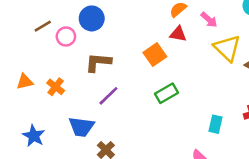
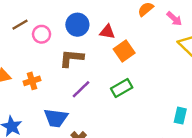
blue circle: (92, 18) -> (77, 25), moved
red triangle: (178, 34) -> (107, 32), moved
orange cross: (56, 87) -> (32, 81), turned 35
green rectangle: (166, 93) -> (122, 88), moved

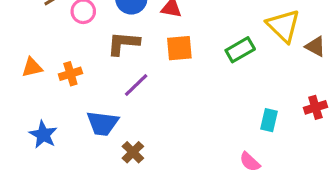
orange square: (124, 51) -> (179, 48), moved, turned 30
green rectangle: (122, 88) -> (240, 50), moved

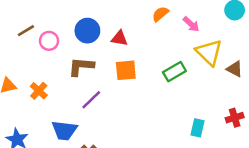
orange cross: (70, 74) -> (39, 91), turned -30

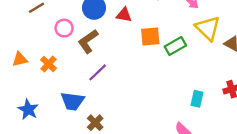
pink circle: (49, 41) -> (64, 28), moved
brown L-shape: (81, 66) -> (88, 41), turned -40
orange square: (126, 70) -> (150, 36), moved

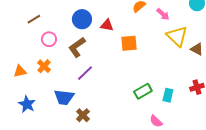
pink circle: (64, 28) -> (49, 39), moved
green rectangle: (175, 46) -> (143, 91), moved
orange triangle: (20, 59) -> (20, 71), moved

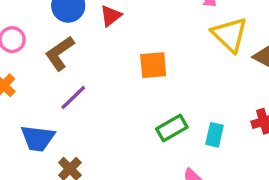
red triangle: (107, 25) -> (111, 16), turned -48
orange square: (129, 43) -> (153, 65), moved

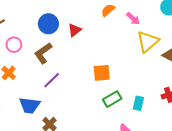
yellow triangle: (230, 35) -> (148, 42), turned 35
orange square: (153, 65) -> (102, 73), moved

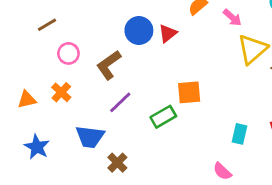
blue circle: (48, 24) -> (139, 30), moved
red triangle: (75, 30) -> (168, 33), moved
green rectangle: (112, 99) -> (163, 117), moved

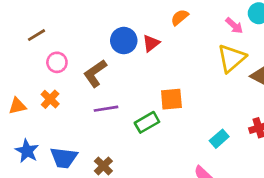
pink arrow: (232, 18) -> (234, 26), moved
purple line: (120, 102) -> (106, 109), turned 35
cyan rectangle: (239, 134) -> (219, 139), turned 36
blue trapezoid: (90, 137) -> (64, 158), moved

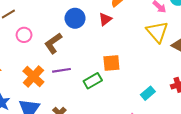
red triangle: (151, 43) -> (105, 19), moved
yellow triangle: (231, 58) -> (157, 32), turned -30
orange cross: (50, 99) -> (33, 77), moved, size x1.5

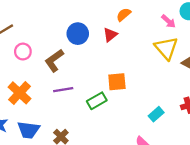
orange cross: (33, 77) -> (20, 93), moved

